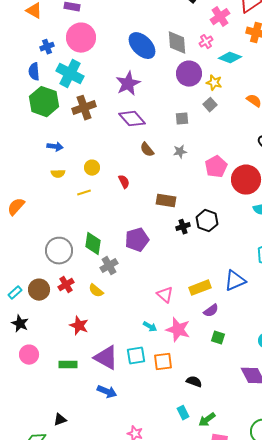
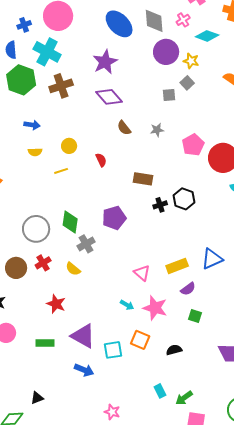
gray square: (182, 119) -> (169, 95), moved
cyan square: (136, 356) -> (113, 350), moved
orange square: (163, 362) -> (140, 340), turned 30
black semicircle: (194, 382) -> (174, 350), moved, turned -35

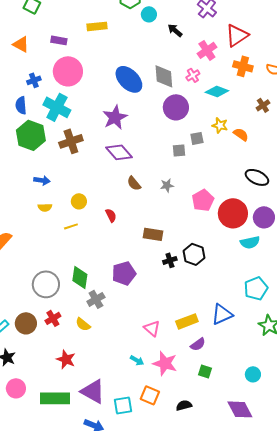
yellow star: (191, 61) -> (220, 125), moved
gray square: (187, 83) -> (197, 138), turned 32
green rectangle: (45, 343) -> (55, 398), size x1.6

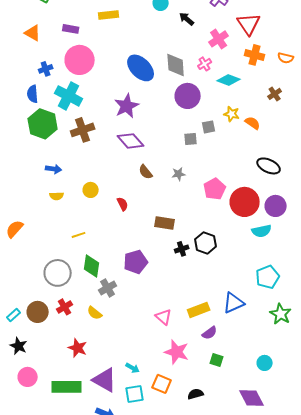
red triangle: (237, 35) -> (249, 24), turned -30
yellow line: (71, 226) -> (79, 235), moved
cyan arrow: (137, 360) -> (133, 368), moved

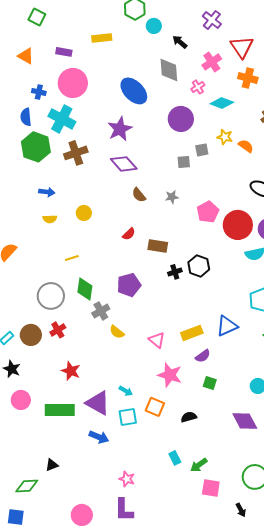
gray diamond: (176, 65) -> (169, 70), moved
blue cross: (46, 69) -> (39, 92), turned 32
red semicircle: (123, 204) -> (129, 234), moved, turned 72
yellow semicircle: (95, 313) -> (117, 332), moved

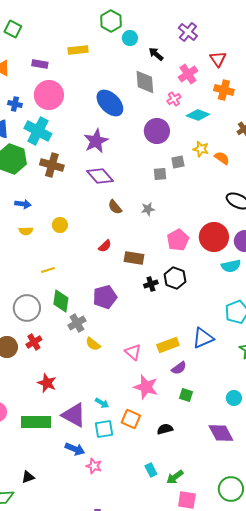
red triangle: (242, 47) -> (218, 59), size x0.7
brown cross: (76, 153) -> (52, 165), turned 35
pink pentagon: (208, 212) -> (178, 240), moved
pink star: (127, 479) -> (94, 466), moved

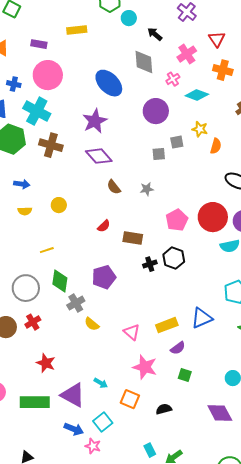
orange semicircle: (222, 158) -> (216, 146), moved, turned 70
cyan square: (104, 429) -> (103, 422), moved, turned -30

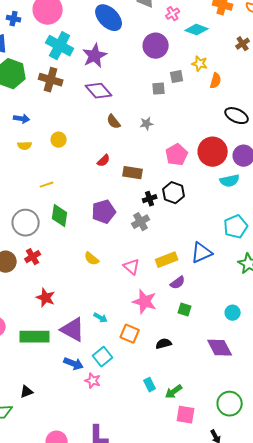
cyan cross: (37, 111) -> (60, 46), moved
gray cross: (76, 303) -> (141, 222), moved

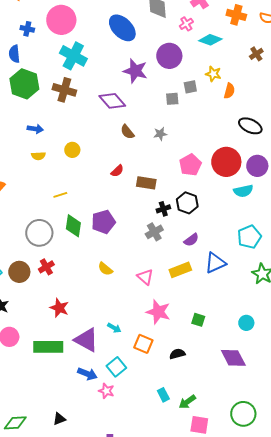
purple star: (95, 56) -> (135, 71), moved, turned -30
purple pentagon: (104, 212) -> (103, 222), moved
purple semicircle: (178, 283) -> (191, 240), moved
black triangle: (27, 392) -> (59, 419), moved

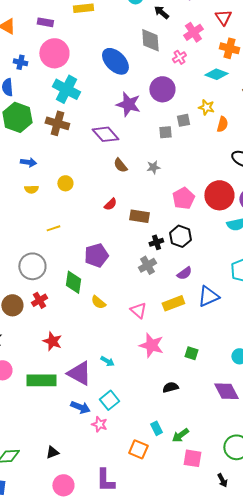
cyan diamond: (210, 40) -> (216, 74), moved
green diamond: (73, 226) -> (73, 282), moved
orange square: (143, 344) -> (138, 449), moved

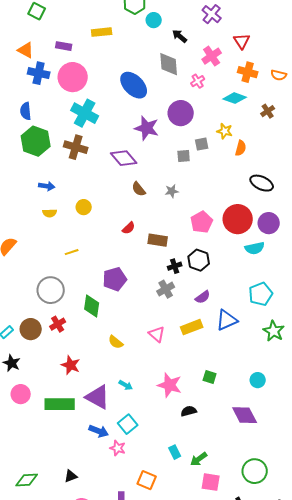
blue cross: (20, 62) -> (39, 73), moved, size x1.5
yellow semicircle: (98, 302) -> (116, 342), moved
pink star: (151, 345) -> (170, 385), moved
orange square: (138, 449) -> (147, 480), moved

